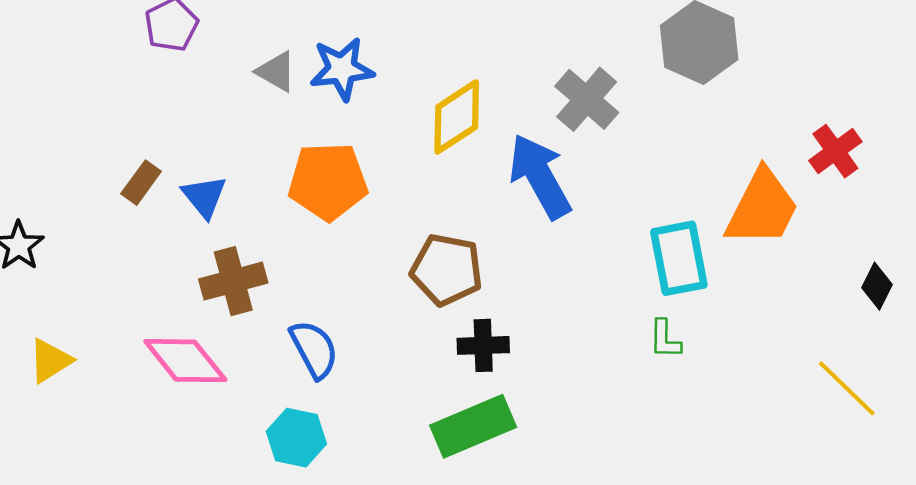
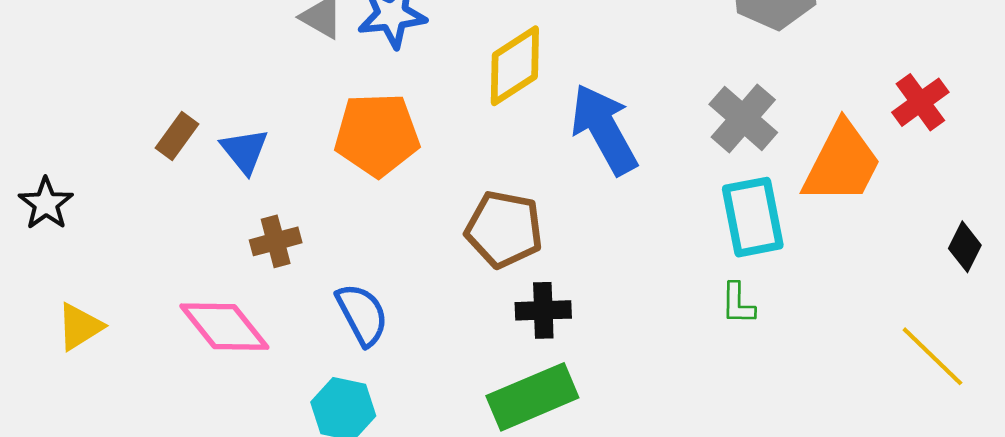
gray cross: (587, 99) -> (743, 118), moved
brown cross: (233, 281) -> (276, 241), size x0.7

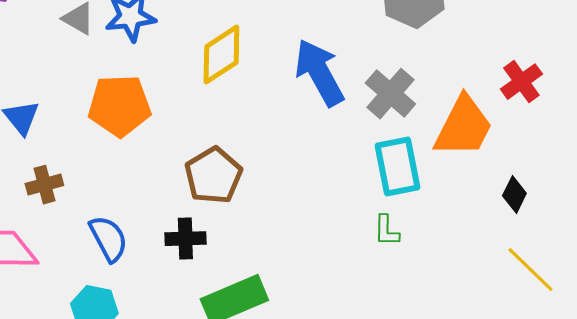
blue arrow: (604, 129) -> (319, 73), moved
brown pentagon: (504, 229) -> (213, 176), turned 30
black diamond: (965, 247) -> (514, 195), moved
black cross: (543, 310) -> (185, 239), moved

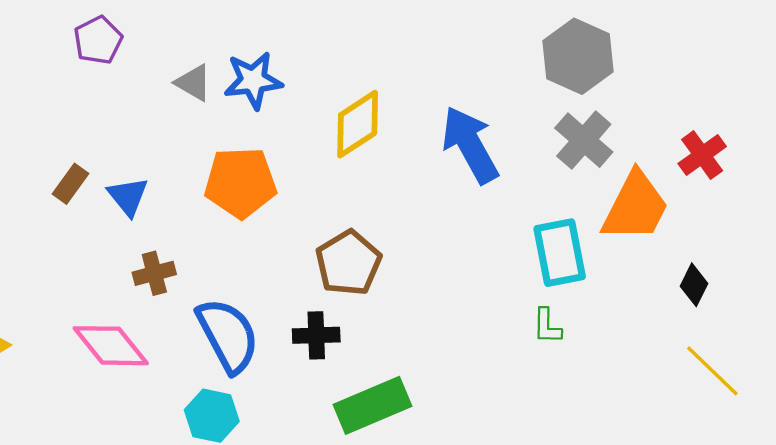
gray cross: (390, 94) -> (584, 140), moved
blue semicircle: (108, 239) -> (228, 335), size x1.4

